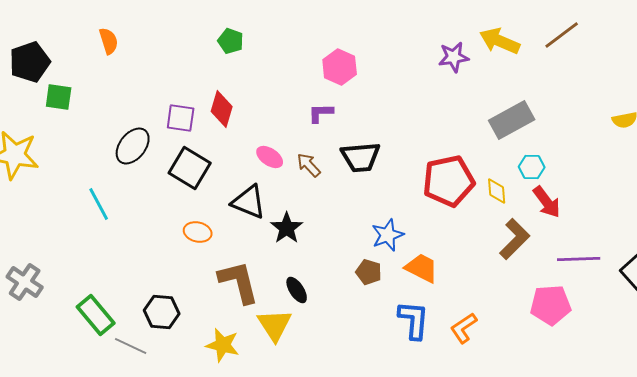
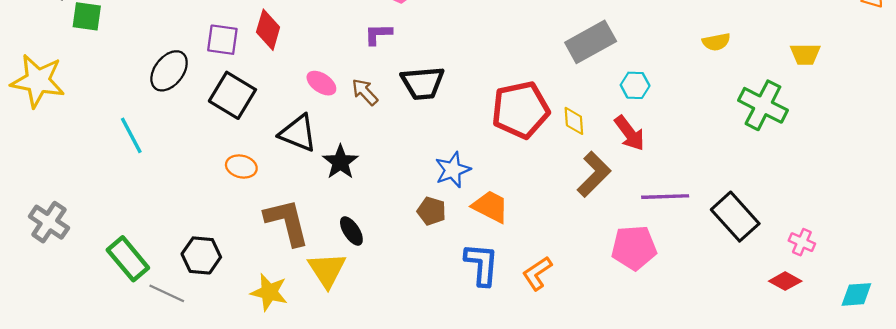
cyan hexagon: (532, 167) -> (635, 85), moved

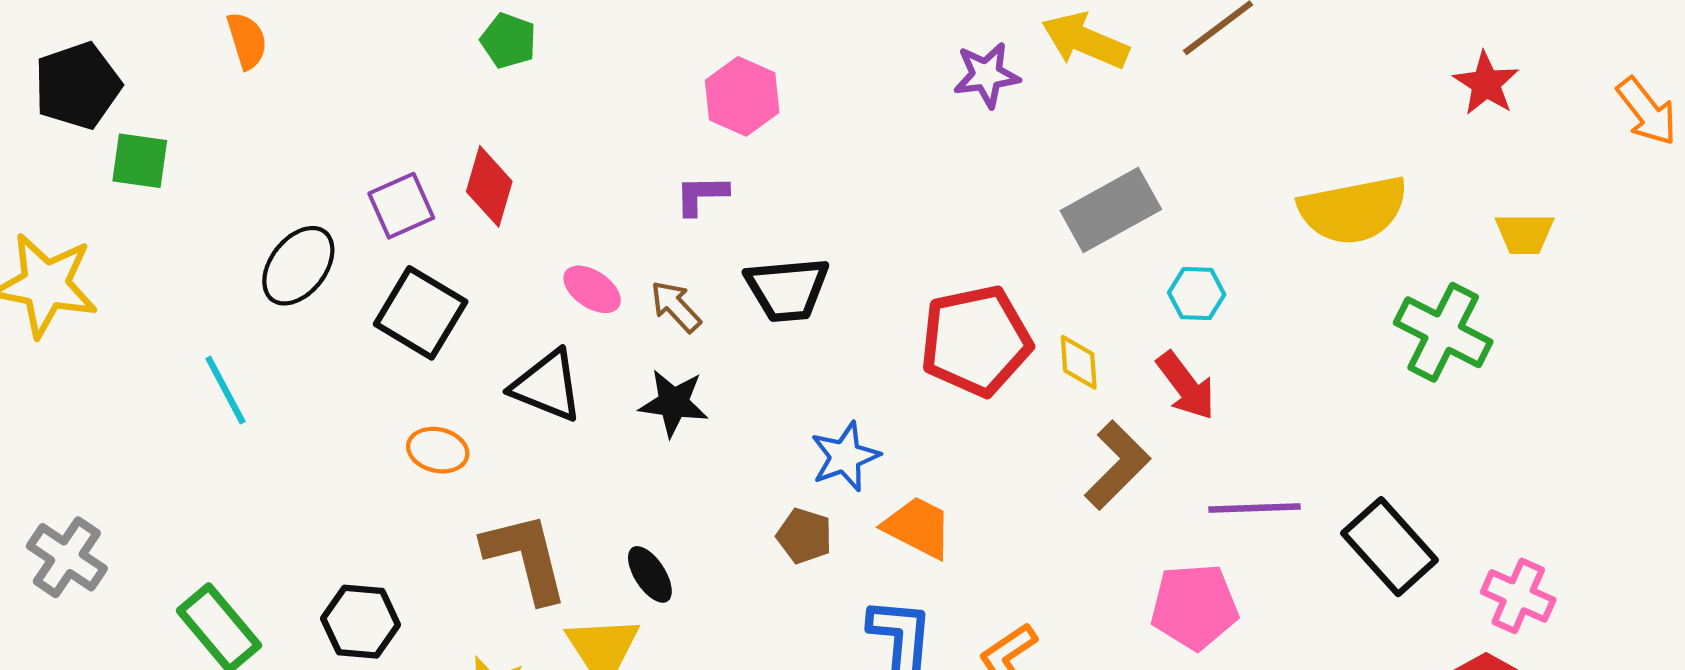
purple square: (222, 40) -> (401, 206), turned -32
yellow semicircle: (716, 42) -> (1353, 210), size x2.0
black star: (340, 162) -> (674, 403), moved, turned -30
pink cross: (802, 242) -> (1518, 596), size x1.4

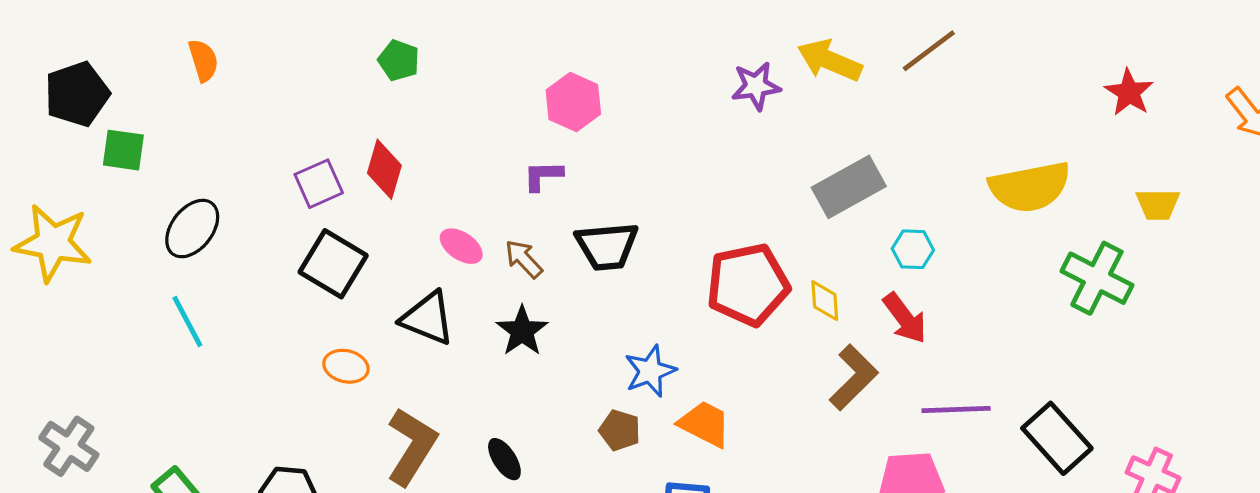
black ellipse: (298, 266) -> (192, 229), moved
black star: (674, 403) -> (522, 331), turned 30
brown L-shape: (526, 557) -> (412, 446), turned 46

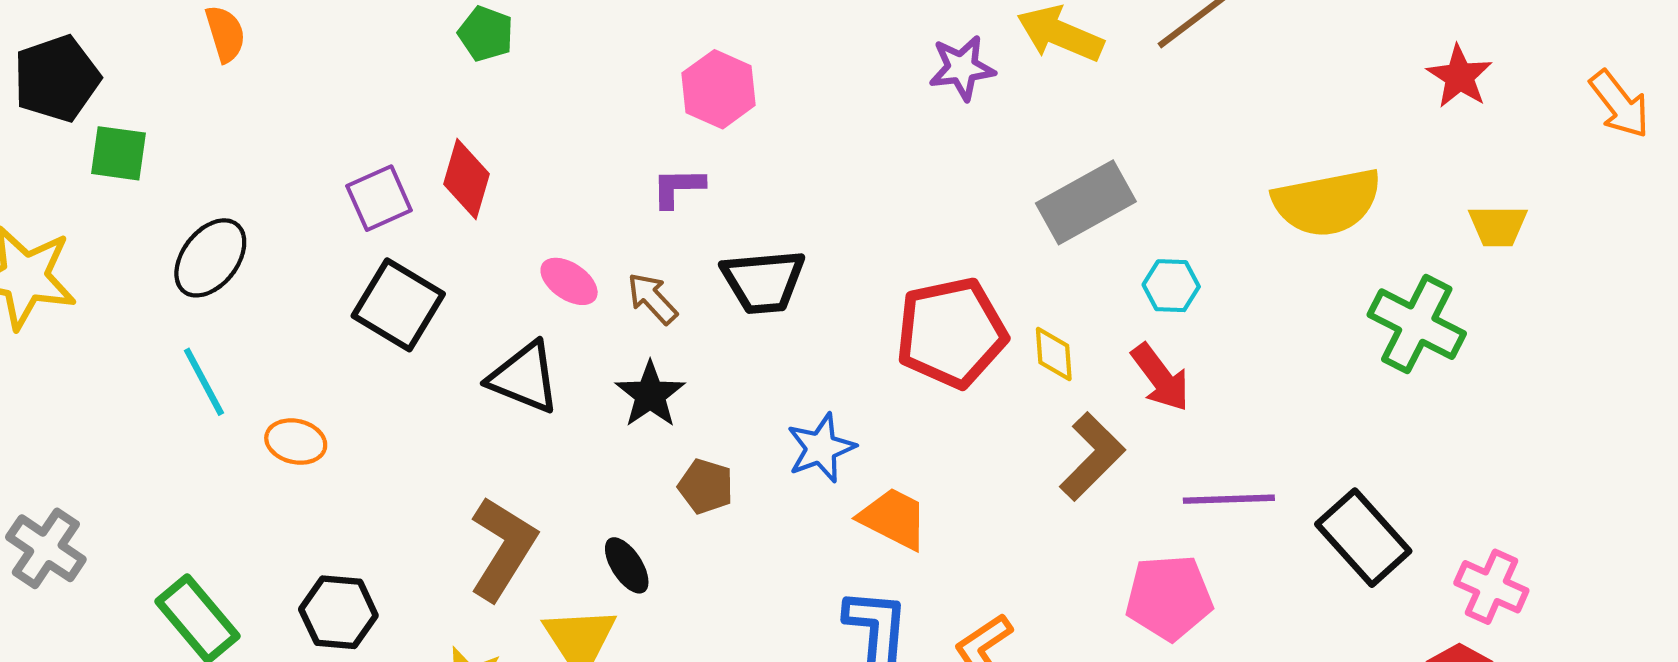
orange ellipse: (346, 366) -> (296, 442), moved
brown pentagon: (620, 430) -> (706, 486), moved

